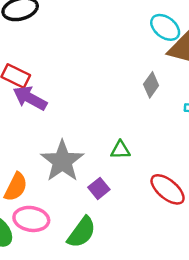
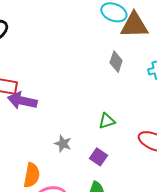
gray star: (62, 161) -> (63, 144), size x0.5

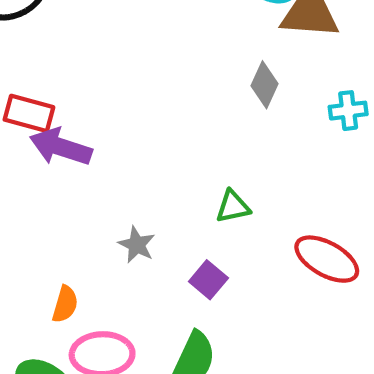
orange semicircle: (32, 175) -> (65, 304), size x0.7

